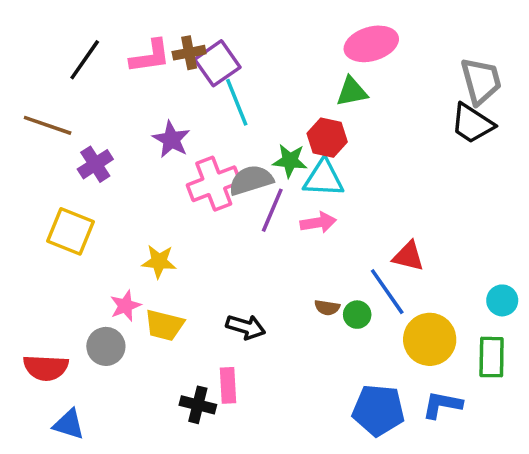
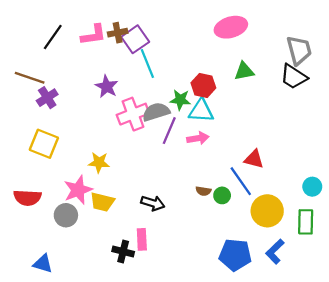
green triangle: (352, 92) -> (244, 71), moved
purple cross: (95, 164) -> (47, 98), moved
pink star: (125, 306) -> (78, 190), size x1.5
red semicircle: (46, 368) -> (27, 198), moved
blue L-shape: (442, 405) -> (275, 252), turned -55

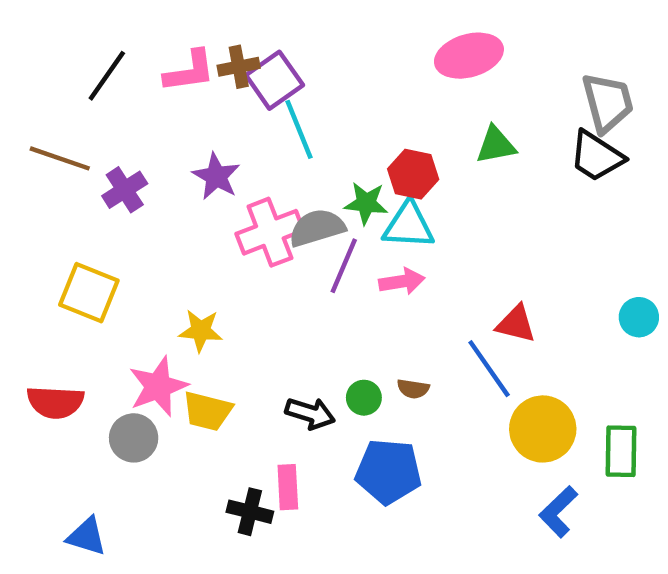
purple cross: (47, 98) -> (125, 190), moved
cyan circle: (312, 187) -> (639, 317), moved
green circle: (222, 195) -> (364, 398), moved
blue pentagon: (235, 255) -> (388, 471), moved

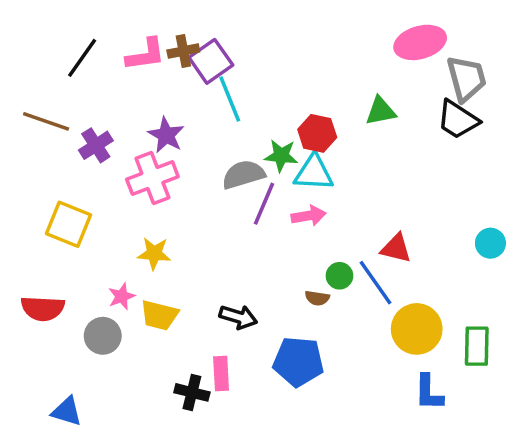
pink ellipse: (469, 56) -> (420, 42), moved
pink cross: (270, 232) -> (152, 178), moved
pink star: (158, 386) -> (122, 296), size x0.6
green circle: (364, 398) -> (339, 276), moved
blue L-shape: (558, 512) -> (429, 392), turned -45

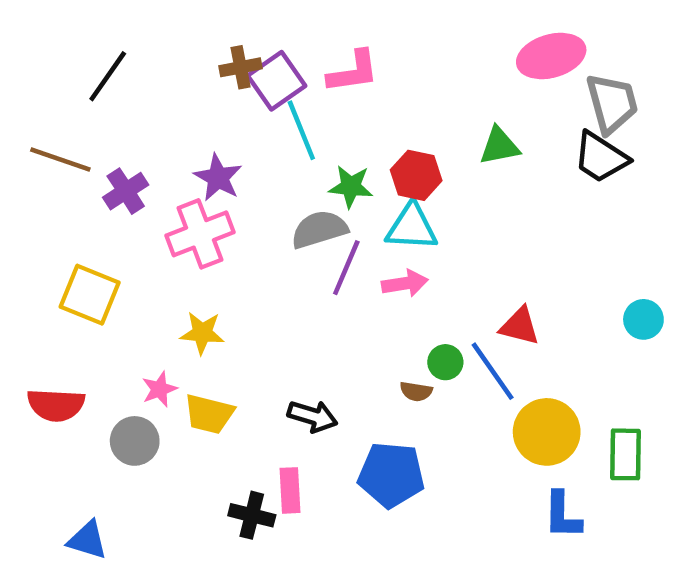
pink L-shape: (146, 54) -> (353, 72), moved
green star: (281, 156) -> (351, 187), moved

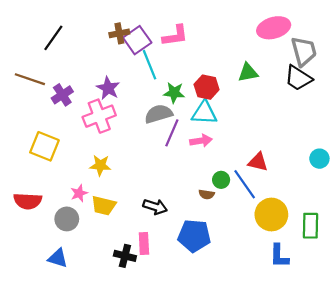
blue triangle: (87, 540) -> (58, 258), moved

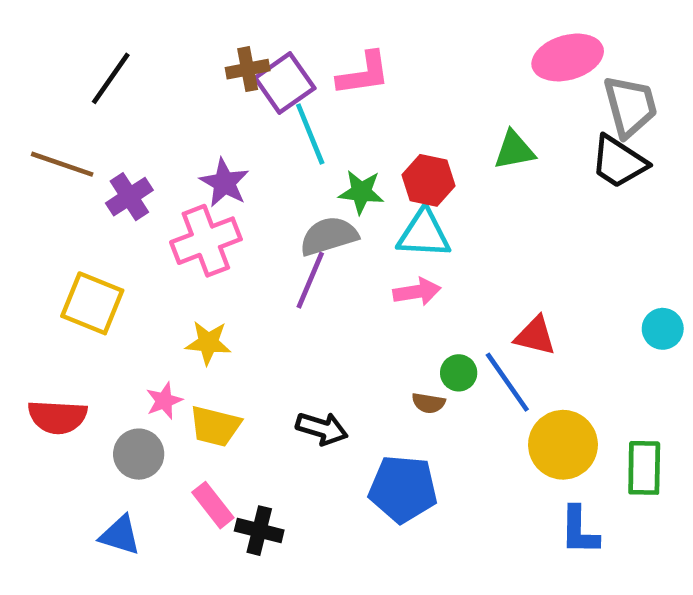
purple line: (172, 133) -> (310, 280), moved
pink rectangle: (144, 244) -> (213, 505), moved, turned -35

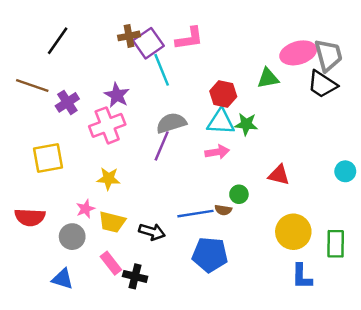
pink ellipse: (568, 57) -> (298, 53), moved
green star: (361, 192) -> (246, 124), moved
yellow square: (92, 303) -> (48, 158), turned -32
blue line: (507, 382) -> (195, 214), moved, turned -64
black arrow: (322, 429) -> (152, 232), moved

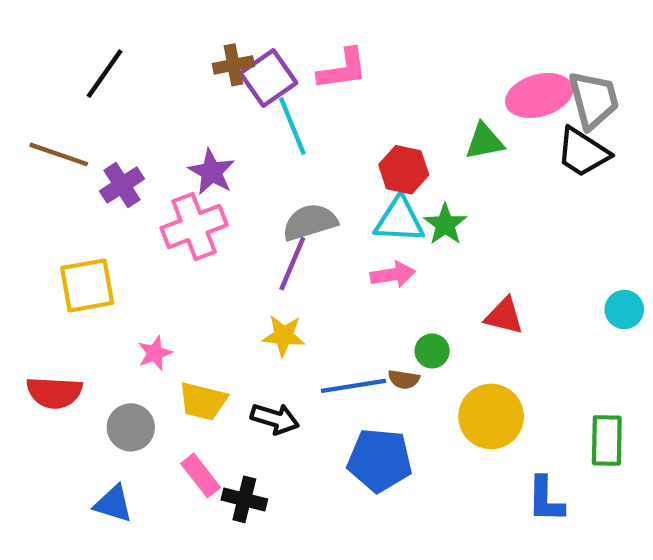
green star: (246, 124) -> (445, 224), turned 30
yellow star: (108, 179) -> (284, 336), moved
pink star: (85, 209) -> (155, 353), moved
yellow circle: (293, 232) -> (491, 416), moved

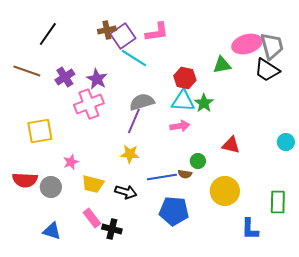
cyan line: (292, 126) -> (134, 58), turned -36
purple cross: (122, 185) -> (65, 77), moved
gray circle: (131, 427) -> (51, 187), moved

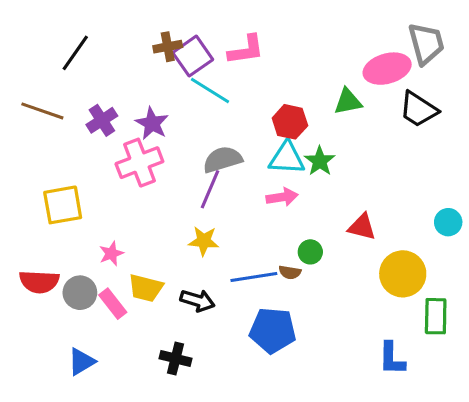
gray trapezoid: (272, 46) -> (426, 44), moved
yellow circle: (225, 191) -> (403, 274), moved
pink rectangle: (92, 218) -> (113, 304), moved
blue triangle: (52, 231) -> (81, 362), turned -48

